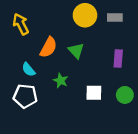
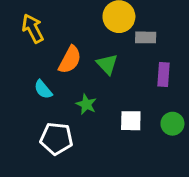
gray rectangle: (115, 17) -> (146, 37), moved
white pentagon: (25, 96) -> (56, 139), moved

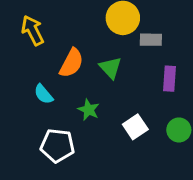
white square: (131, 121) -> (135, 127), turned -35

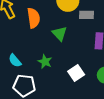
orange semicircle: (71, 63) -> (34, 18), moved, turned -36
cyan semicircle: (43, 94) -> (15, 61), moved

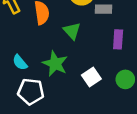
green star: (45, 62) -> (55, 64), size x1.5

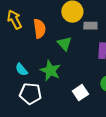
white square: (91, 77) -> (80, 93), moved

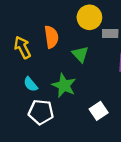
yellow arrow: (14, 20) -> (22, 47), moved

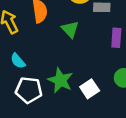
green star: (64, 85) -> (60, 80), moved

